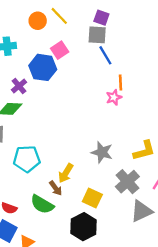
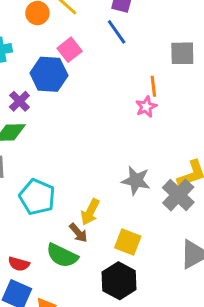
gray square: (97, 35) -> (182, 53), moved
blue line: (105, 55) -> (117, 32), moved
cyan pentagon: (27, 159) -> (37, 197), turned 30
gray cross: (127, 182) -> (178, 195), moved

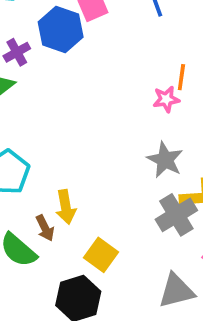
gray star: (136, 181) -> (165, 160), moved
yellow arrow: (90, 212) -> (66, 207), turned -52

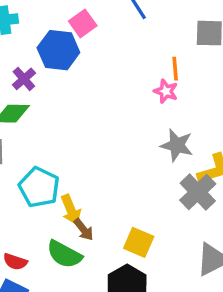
pink star: (166, 99) -> (166, 91), turned -30
yellow arrow: (66, 207) -> (71, 210), moved

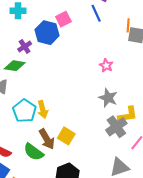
orange line: (175, 69) -> (128, 25), moved
yellow arrow: (71, 210) -> (43, 110), moved
brown arrow: (84, 230) -> (47, 139), size x1.5
yellow square: (139, 242) -> (66, 136), moved

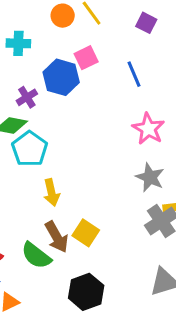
blue line: (96, 13) -> (134, 74), moved
pink star: (106, 65) -> (148, 129), size x1.5
cyan pentagon: (24, 111) -> (30, 149), moved

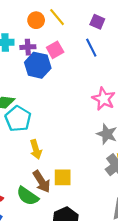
blue line: (134, 74) -> (91, 48), moved
purple cross: (27, 97) -> (28, 47), moved, turned 32
yellow square: (86, 233) -> (63, 177), turned -30

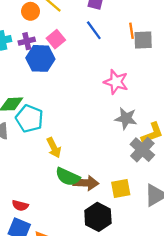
yellow square: (63, 177) -> (121, 188), moved
brown arrow: (42, 182) -> (86, 183), moved, turned -45
green semicircle: (28, 196) -> (68, 177), moved

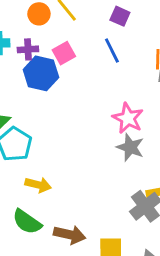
gray star: (126, 118) -> (130, 147), moved
yellow arrow: (54, 148) -> (38, 185), turned -60
green semicircle: (68, 177) -> (27, 222), moved

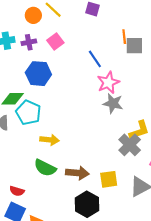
blue line: (112, 50) -> (95, 59), moved
blue hexagon: (41, 73) -> (38, 74), moved
pink star: (128, 118) -> (108, 82), turned 30

